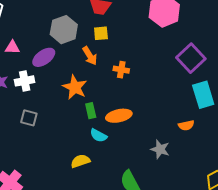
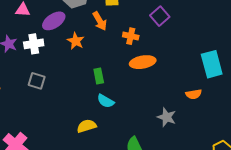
purple square: (191, 58) -> (160, 16), moved, size x0.7
orange star: (75, 87) -> (76, 41), moved, size x0.7
orange ellipse: (119, 116) -> (143, 62), moved

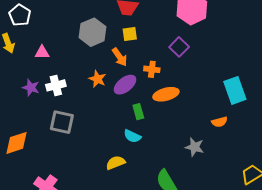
purple ellipse: (54, 21) -> (125, 85), moved
green rectangle: (99, 76) -> (138, 112), moved
gray square: (37, 81) -> (62, 122), size x1.4

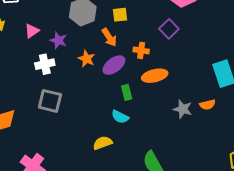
pink triangle: (42, 52) -> (32, 31), turned -35
purple star: (31, 88) -> (58, 40), moved
gray star: (194, 147) -> (183, 109), moved

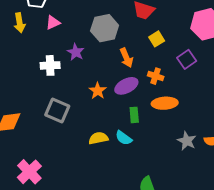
yellow square: (120, 15) -> (157, 39), moved, turned -35
pink triangle: (32, 31) -> (53, 22), moved
orange star: (87, 59) -> (98, 91), moved
white cross: (45, 64) -> (50, 65), moved
yellow semicircle: (103, 143) -> (98, 138), moved

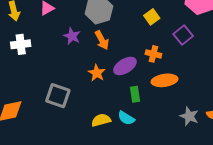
orange arrow: (126, 58) -> (102, 40), moved
white cross: (50, 65) -> (21, 44), moved

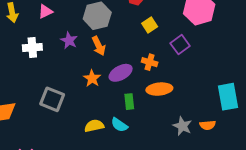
white cross: (21, 44) -> (32, 47), moved

